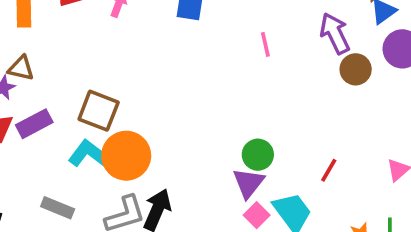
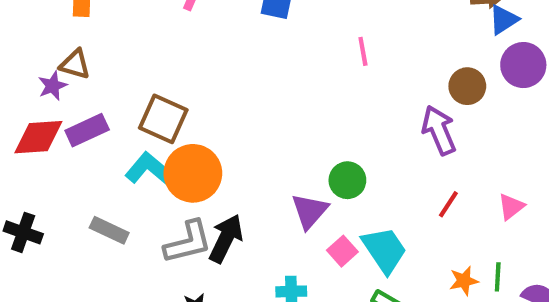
purple arrow: (335, 33) -> (439, 130), moved
red line: (329, 170) -> (448, 204), moved
purple triangle: (248, 183) -> (310, 211), moved

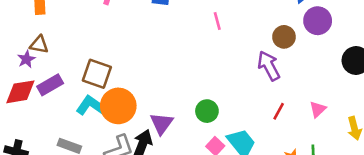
green circle: (347, 180) -> (207, 111), moved
purple triangle: (310, 211) -> (162, 123), moved

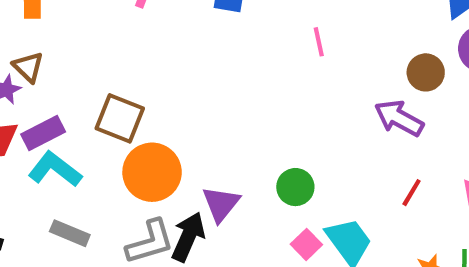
brown triangle: (39, 45) -> (28, 67), turned 30
purple arrow: (269, 66) -> (399, 118), turned -36
cyan L-shape: (92, 106) -> (55, 169), moved

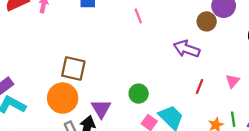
brown circle: (426, 72) -> (207, 21), moved
brown square: (120, 118) -> (73, 68), moved

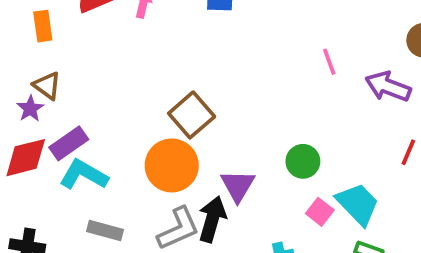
pink line: (138, 16) -> (329, 62), moved
brown square: (73, 68) -> (192, 115), turned 35

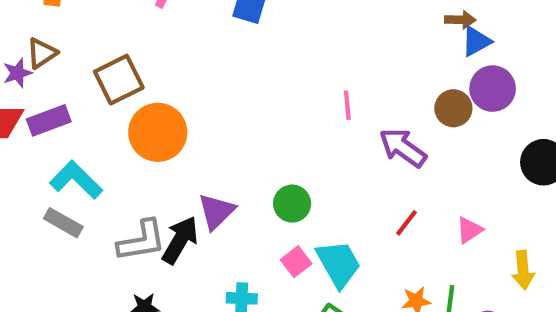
brown triangle: (47, 86) -> (42, 53), turned 36
brown square: (192, 115) -> (119, 80), moved
orange circle: (172, 165) -> (158, 132), moved
cyan L-shape: (84, 175) -> (76, 180), moved

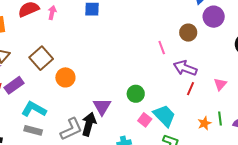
pink line: (347, 105) -> (162, 48), moved
brown circle: (453, 108) -> (188, 33), moved
orange circle: (158, 132) -> (65, 77), size x0.7
purple arrow: (403, 148) -> (185, 68), moved

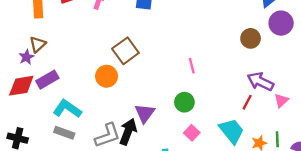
pink line: (162, 48) -> (192, 66), moved
brown square: (41, 58) -> (125, 51), moved
purple arrow: (185, 68) -> (260, 82), moved
cyan trapezoid: (164, 116) -> (232, 131), moved

